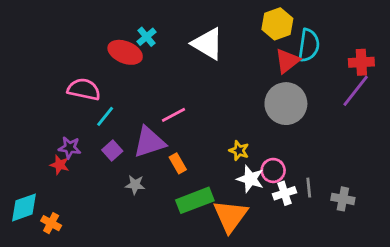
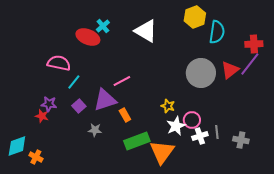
red triangle: (287, 61) -> (230, 70), moved
white star: (250, 179) -> (176, 126), turned 30

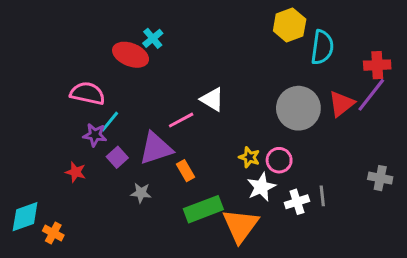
white triangle: (146, 31) -> (212, 99), moved, size x0.7
purple star: (49, 104) -> (95, 135), moved
red star: (42, 116) -> (76, 172), moved
pink circle: (192, 120) -> (279, 160), moved
gray cross: (241, 140) -> (380, 178), moved

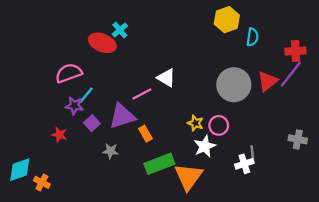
cyan semicircle: (322, 47) -> (252, 37), size x0.7
pink semicircle: (87, 93) -> (69, 73), turned -32
white cross: (297, 202) -> (244, 164), moved

